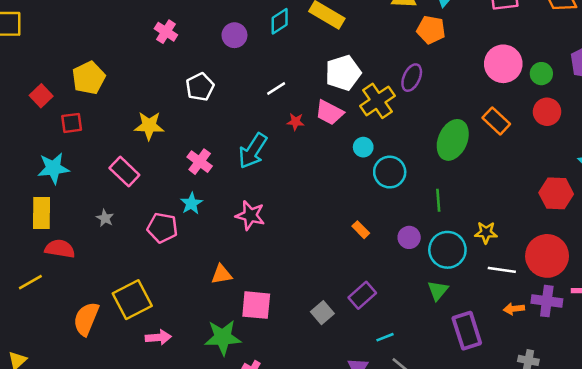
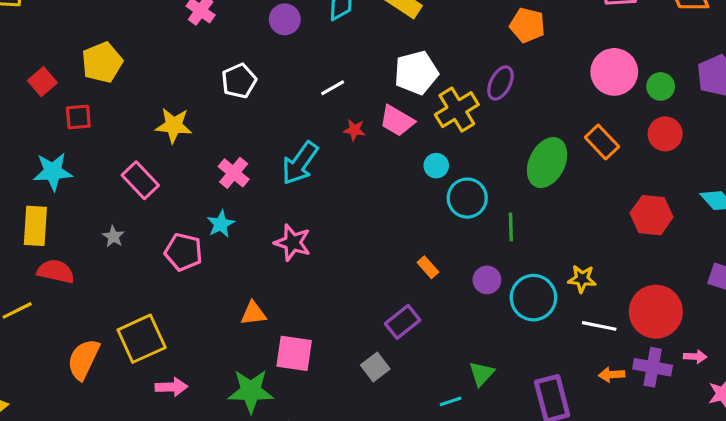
red hexagon: (556, 193) -> (652, 215), moved
green line: (438, 200) -> (511, 227), moved
green triangle: (438, 290) -> (482, 374), moved
purple rectangle: (362, 295) -> (403, 322), moved

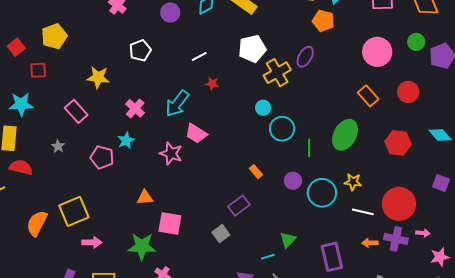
green circle: (661, 86) -> (416, 42), moved
pink trapezoid: (397, 121) -> (196, 134), moved
green ellipse: (547, 163) -> (345, 135), moved

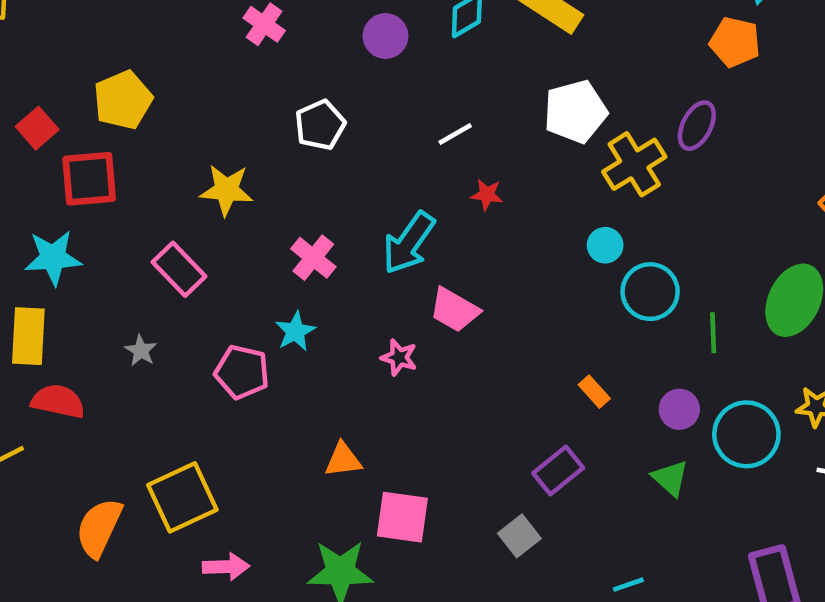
red square: (38, 70) -> (89, 179), size x1.5
pink star: (171, 154) -> (399, 357), size x0.7
green triangle: (288, 240) -> (670, 478), moved, turned -30

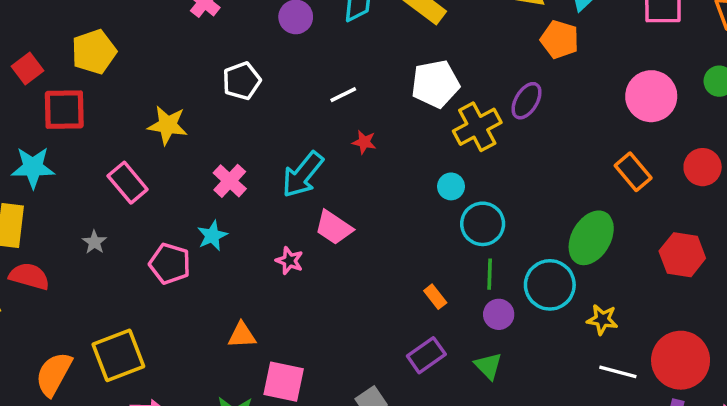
green line: (713, 333) -> (490, 274), moved
cyan circle: (746, 434) -> (550, 285), moved
purple rectangle: (558, 471) -> (426, 355), moved

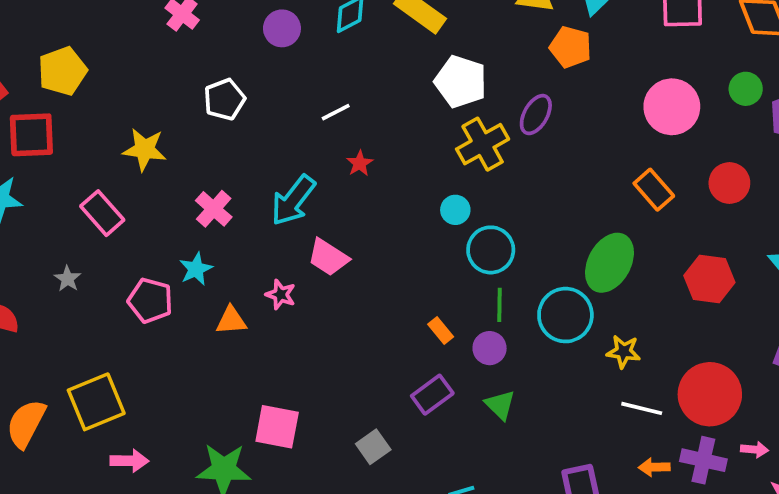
white pentagon: (435, 84) -> (461, 82), moved, turned 30
red star: (364, 142) -> (360, 163), turned 30
purple circle: (499, 314) -> (490, 348), moved
orange triangle: (242, 335) -> (231, 320), moved

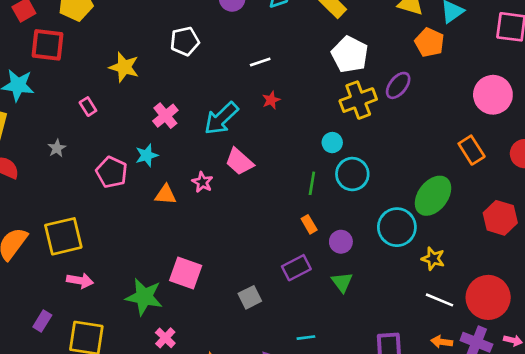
pink rectangle: (102, 213) -> (88, 107), size x0.6
green line: (499, 305) -> (312, 183), moved

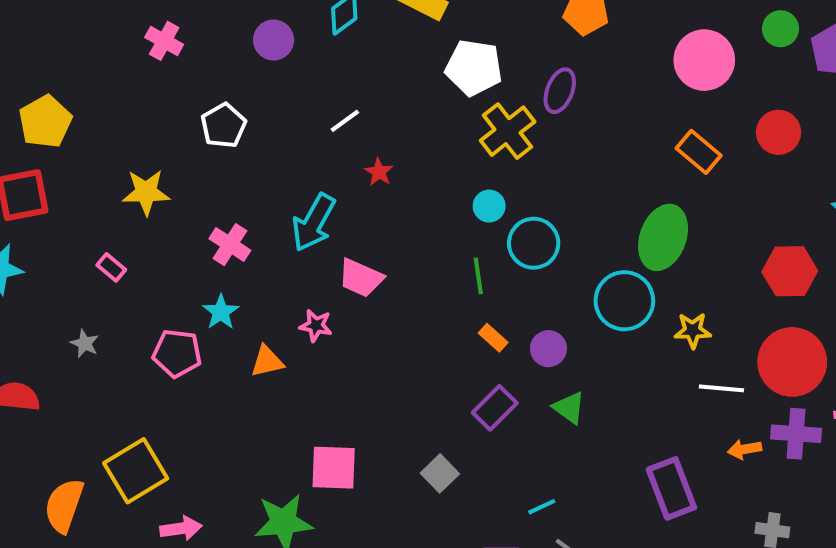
red hexagon: (500, 218) -> (790, 271), moved

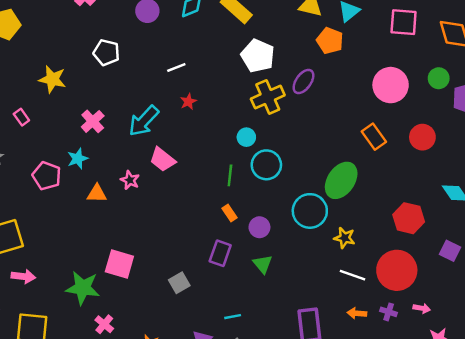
white pentagon: (224, 126) -> (106, 52), turned 30
purple rectangle: (495, 408) -> (220, 253), turned -40
purple cross: (796, 434) -> (389, 312), size x0.6

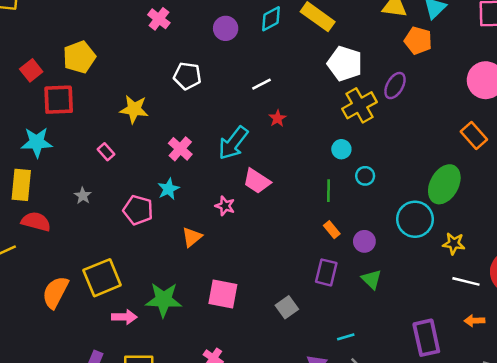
cyan circle: (266, 165) -> (365, 176), size x0.6
orange triangle: (97, 193) -> (192, 237), moved, turned -35
green star: (83, 288) -> (164, 300), moved

